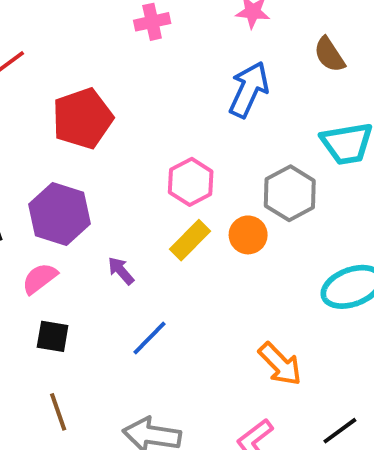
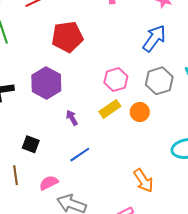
gray hexagon: (290, 193) -> (159, 81), moved
pink semicircle: (40, 278) -> (49, 183), moved
brown line: (58, 412) -> (15, 175), moved

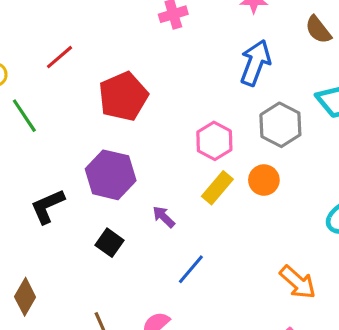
black square: (31, 144) -> (109, 243), moved, turned 30

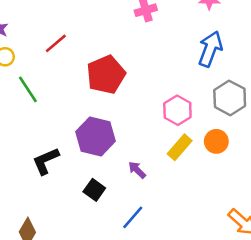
blue line: (191, 269) -> (133, 217), moved

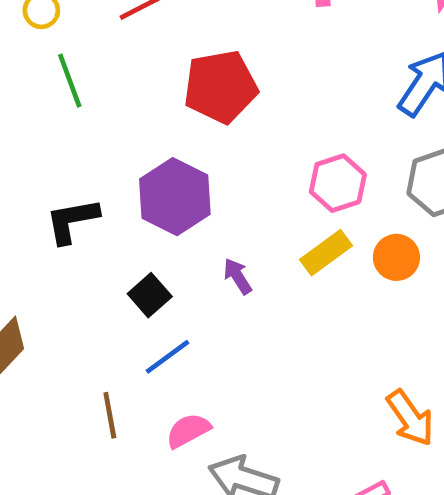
blue line: (133, 217) -> (167, 357), moved

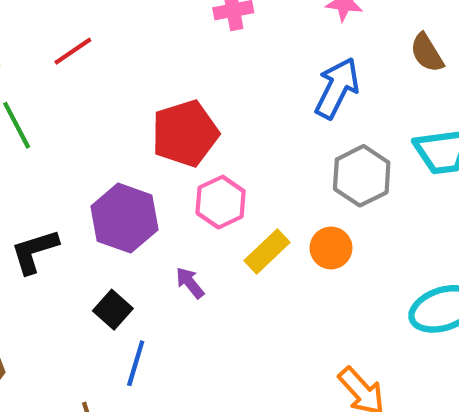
red pentagon: (221, 87) -> (185, 133), moved
pink hexagon: (338, 183) -> (221, 202), moved
blue line: (167, 357) -> (136, 363), turned -30

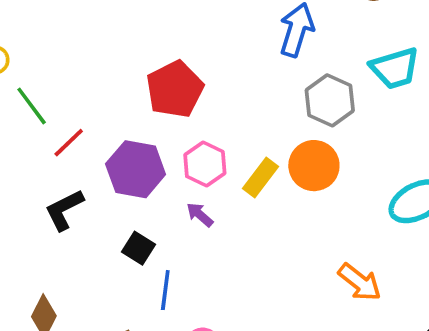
red line: (73, 51) -> (69, 143), moved
pink hexagon: (221, 202) -> (205, 164), moved
orange circle: (331, 248) -> (314, 166), size x1.4

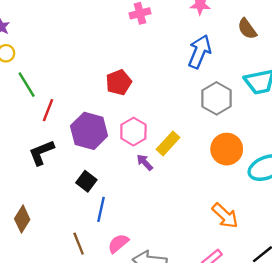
red pentagon: (175, 89) -> (119, 82), size x0.7
red line: (69, 143) -> (48, 110), turned -30
orange circle: (314, 166) -> (227, 149), moved
purple arrow: (200, 215) -> (145, 162), moved

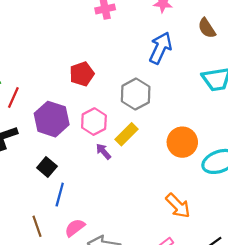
gray hexagon: (217, 98) -> (136, 94), moved

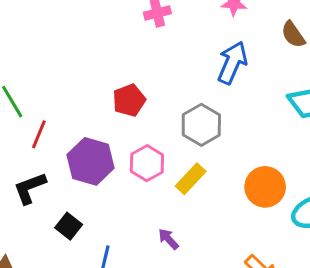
purple arrow: (103, 151) -> (168, 239), moved
black square: (47, 167) -> (69, 226), moved

